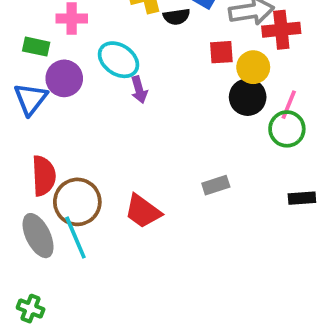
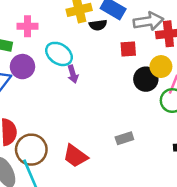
yellow circle: (253, 67) -> (161, 67), moved

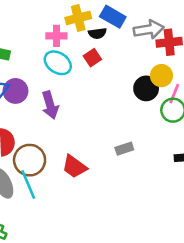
pink cross: (28, 26) -> (56, 36), moved
red square: (128, 49) -> (92, 58), moved, turned -30
purple circle: (22, 67) -> (15, 91), moved
purple arrow: (73, 74) -> (50, 105), moved, size x1.5

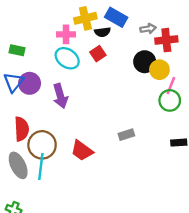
gray arrow: (149, 29) -> (148, 29), size x0.6
black circle: (146, 88) -> (145, 62), moved
cyan line: (28, 184) -> (41, 167), turned 30

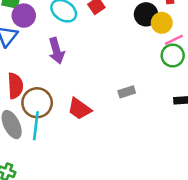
purple circle: (30, 83) -> (24, 16), moved
pink line: (171, 86) -> (174, 40), turned 42

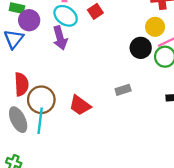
black circle: (146, 14) -> (141, 48), moved
purple arrow: (56, 51) -> (60, 38), moved

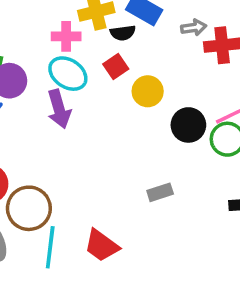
yellow circle: (155, 27) -> (148, 91), moved
red trapezoid: (80, 105) -> (102, 245), moved
cyan line: (40, 121) -> (50, 247), moved

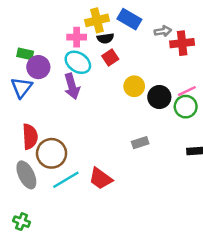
black semicircle: (123, 33) -> (105, 38), moved
yellow circle: (148, 91) -> (134, 86), moved
cyan line: (50, 247) -> (66, 180), turned 52

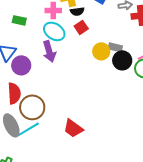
green rectangle: (25, 54) -> (19, 20), moved
purple circle: (38, 67) -> (21, 65), moved
gray rectangle: (140, 143) -> (115, 47), moved, turned 32
cyan line: (66, 180) -> (28, 129), moved

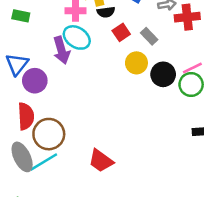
green rectangle: (19, 20) -> (21, 16), moved
red square: (81, 27) -> (121, 32), moved
gray rectangle: (115, 47) -> (149, 36), moved, turned 32
purple arrow: (49, 51) -> (61, 50), moved

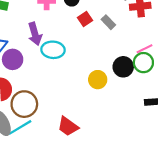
cyan ellipse: (77, 37) -> (53, 50), moved, turned -30
yellow circle: (136, 63) -> (98, 80), moved
black circle: (163, 74) -> (123, 67), moved

